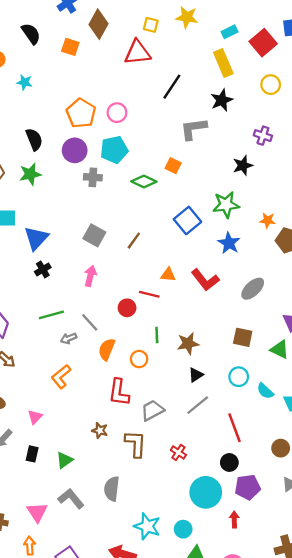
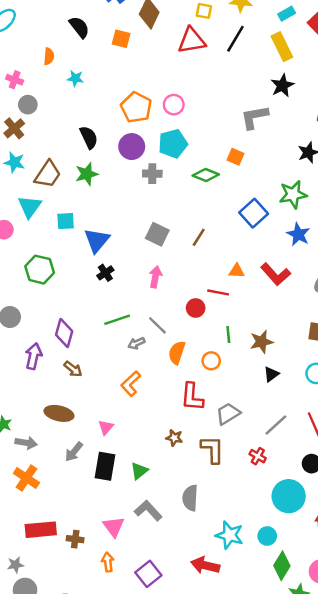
black line: (172, 87) -> (235, 39), moved
gray line: (198, 405) -> (276, 425), moved
black rectangle: (32, 454) -> (105, 466), size x1.6

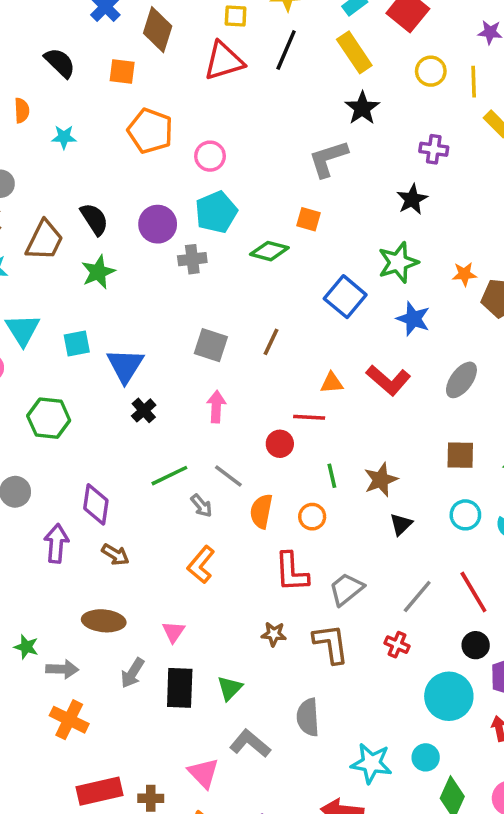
orange pentagon: (136, 107) -> (150, 131), moved
brown trapezoid: (48, 174) -> (44, 240), moved
gray arrow: (136, 343) -> (201, 506), turned -98

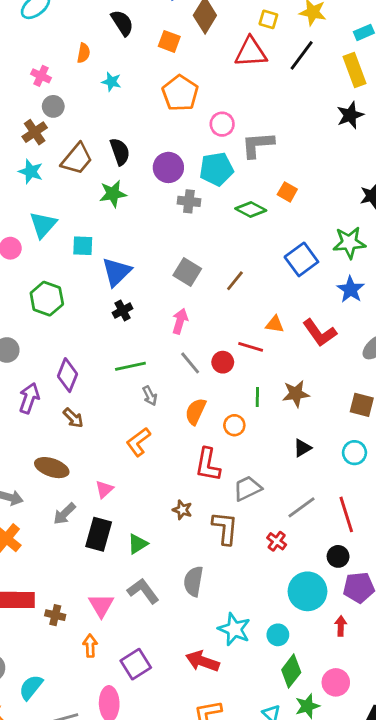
gray L-shape: (328, 159) -> (258, 145), moved
gray line: (228, 476) -> (190, 363), moved
brown star: (381, 480) -> (296, 394), moved

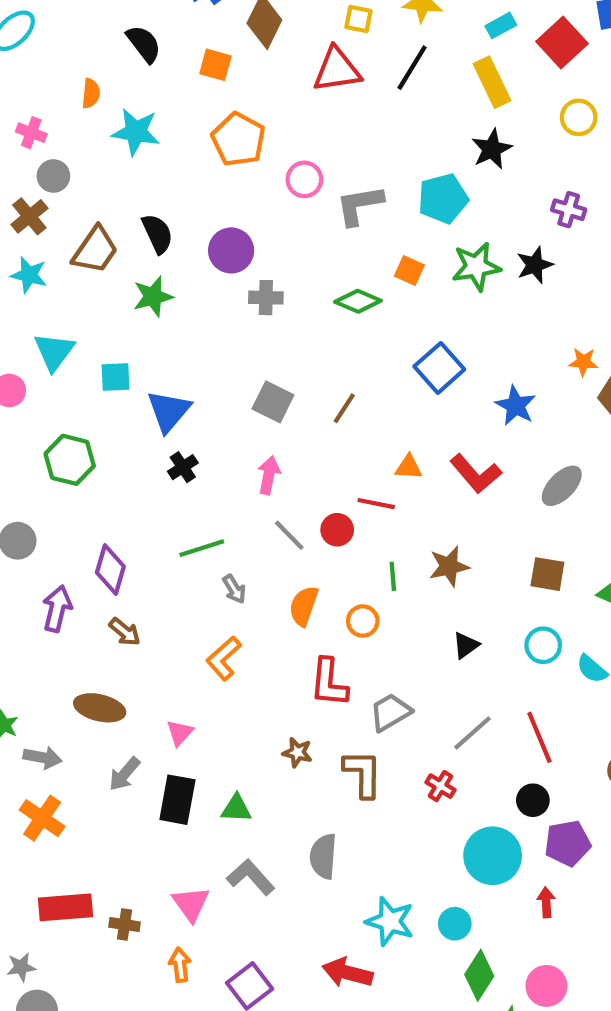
cyan star: (111, 82) -> (136, 132), size x1.6
cyan pentagon: (216, 169) -> (443, 199), moved
green star: (349, 243) -> (476, 267), moved
green triangle: (138, 544) -> (236, 809), turned 40

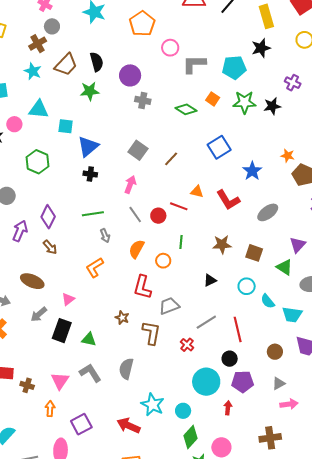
cyan triangle: (54, 352) -> (39, 109), turned 50
black cross: (183, 467) -> (90, 174), turned 32
brown star: (449, 566) -> (222, 245), moved

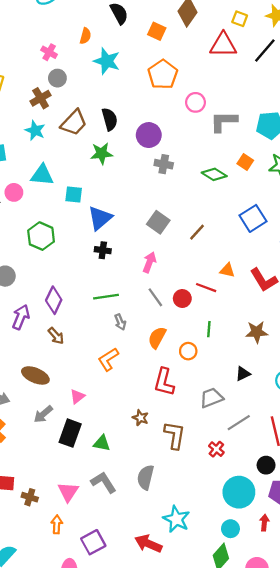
gray trapezoid: (169, 306) -> (211, 398), moved
cyan circle: (183, 411) -> (230, 529), moved

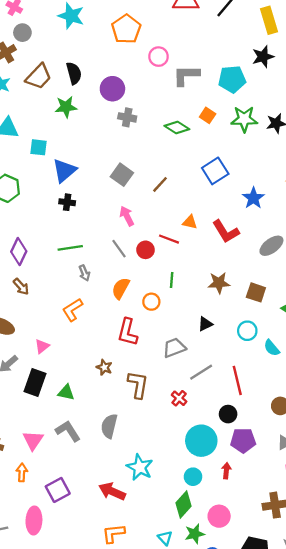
pink arrow: (149, 262) -> (127, 216), moved, turned -48

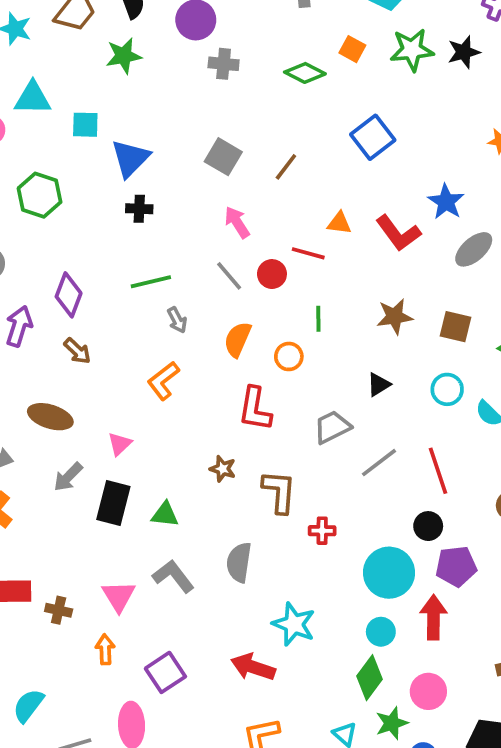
blue star: (253, 198) -> (446, 202), moved
red cross: (179, 398) -> (322, 531), moved, turned -35
red arrow: (226, 471) -> (433, 617), size x1.6

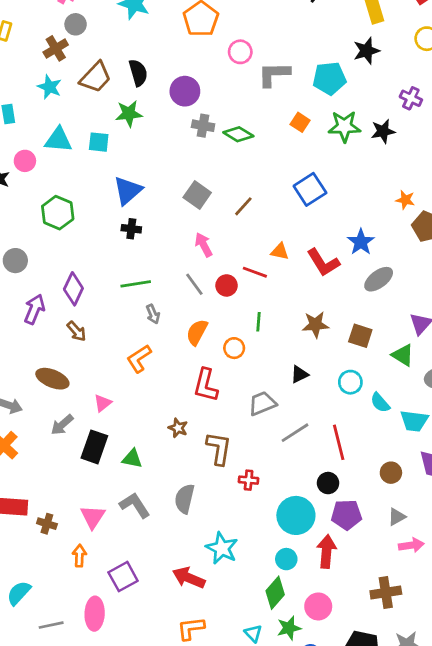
green diamond: (305, 73) -> (238, 134), moved
cyan square: (85, 125) -> (99, 142), moved

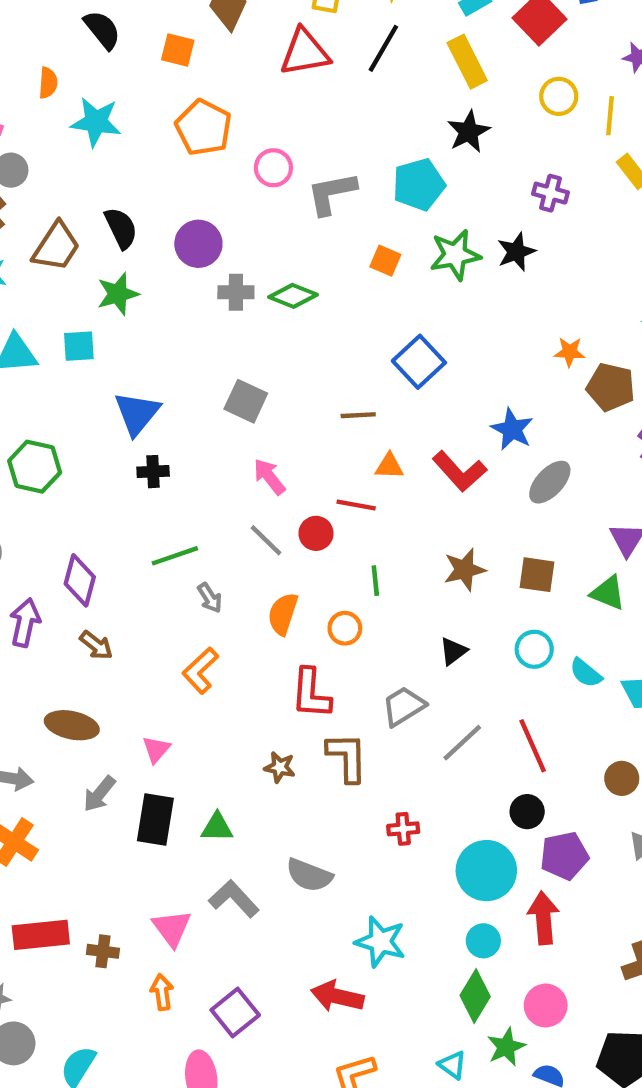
brown line: (243, 206) -> (358, 415), moved, turned 55
brown L-shape: (219, 448) -> (347, 757), moved
gray semicircle: (185, 499) -> (309, 875), turned -72

